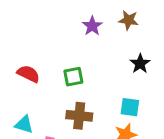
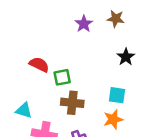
red semicircle: (28, 74) -> (39, 65), moved
green square: (73, 77) -> (62, 77), moved

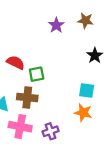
brown cross: (72, 103) -> (27, 97), moved
orange star: (113, 119) -> (83, 113), turned 30

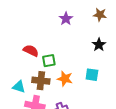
brown star: (85, 21) -> (100, 15), moved
orange star: (83, 113) -> (65, 79), moved

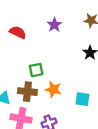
red semicircle: (31, 51) -> (18, 32), moved
cyan square: (92, 75) -> (82, 99), moved

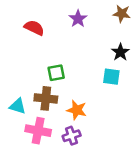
orange star: (53, 89) -> (77, 110), moved
cyan square: (82, 99) -> (111, 77), moved

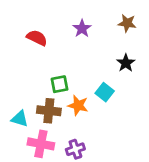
cyan square: (111, 77) -> (105, 92), moved, turned 30
orange star: (77, 110) -> (78, 105), moved

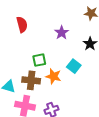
purple star: (82, 28) -> (62, 33), moved
red semicircle: (37, 38) -> (22, 24), turned 49

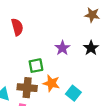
purple star: (62, 33) -> (62, 48), moved
cyan square: (74, 66) -> (73, 93), moved

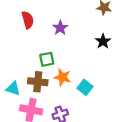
purple star: (62, 48) -> (60, 28), moved

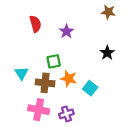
black star: (103, 41) -> (107, 53), moved
cyan triangle: (13, 88) -> (21, 73), moved, turned 40

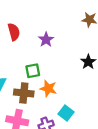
cyan square: (90, 88) -> (66, 113), moved

